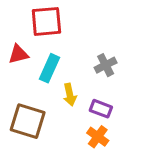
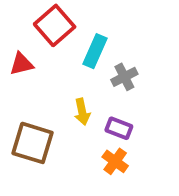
red square: (46, 21) -> (55, 25), turned -36
cyan rectangle: (50, 68) -> (95, 51), moved

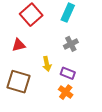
cyan rectangle: (95, 51) -> (68, 13), moved
red triangle: (22, 64) -> (19, 45), moved

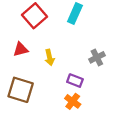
gray cross: (71, 44) -> (97, 57), moved
yellow arrow: (47, 64) -> (50, 57), moved

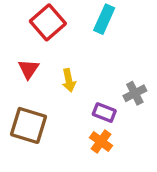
red triangle: (21, 49) -> (29, 69), turned -42
gray cross: (97, 57) -> (135, 93), moved

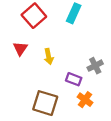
brown square: (29, 125) -> (45, 103), moved
orange cross: (101, 142) -> (85, 100), moved

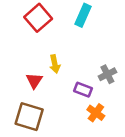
red triangle: (20, 49) -> (34, 81), moved
brown square: (45, 103) -> (29, 117), moved

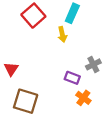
yellow arrow: (55, 64) -> (62, 34), moved
red triangle: (34, 81) -> (11, 69), moved

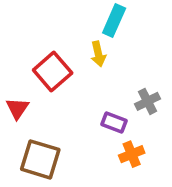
red square: (33, 16) -> (53, 71), moved
orange cross: (83, 98) -> (132, 154), turned 32

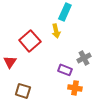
orange cross: (132, 154) -> (75, 88), turned 32
brown square: (40, 159) -> (23, 91), size x0.7

